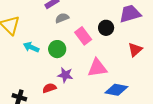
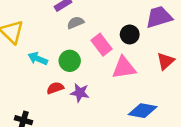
pink triangle: (97, 68) -> (124, 68), moved
red semicircle: (49, 88) -> (55, 88), moved

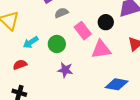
cyan arrow: (38, 59) -> (31, 42), turned -56
red semicircle: (55, 88) -> (20, 65), moved

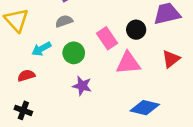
gray semicircle: (61, 13) -> (64, 21), moved

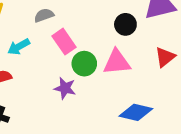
pink rectangle: (107, 38) -> (64, 42), moved
green circle: (74, 53) -> (84, 64), moved

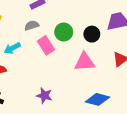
green circle: (84, 64) -> (64, 32), moved
purple star: (65, 88) -> (44, 96), moved

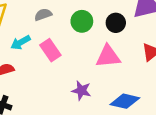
pink rectangle: (46, 45) -> (50, 50), moved
purple star: (44, 96) -> (81, 91), moved

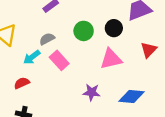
gray semicircle: (43, 15) -> (47, 39), moved

